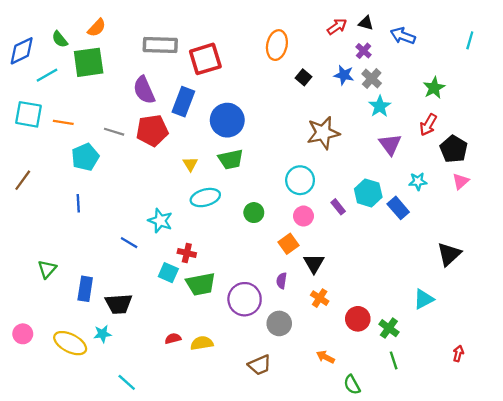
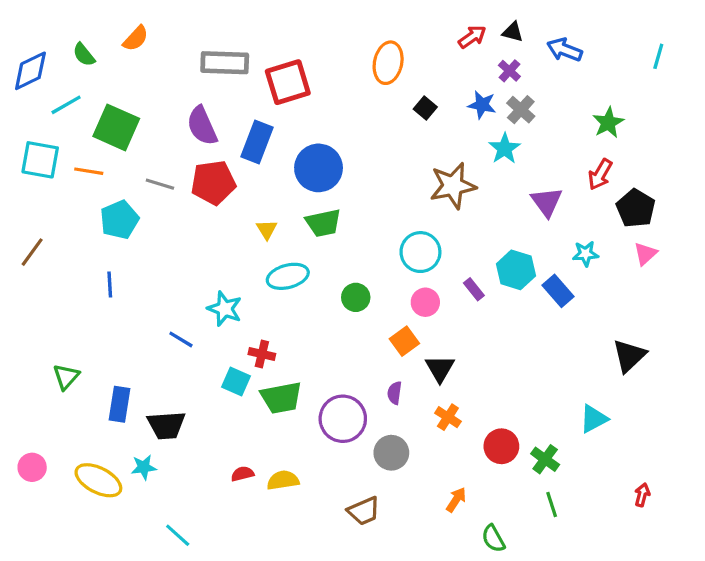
green square: (89, 62) -> (116, 127), moved, turned 32
cyan star: (380, 106) -> (505, 148), moved
orange arrow: (325, 357) -> (456, 500), turned 96

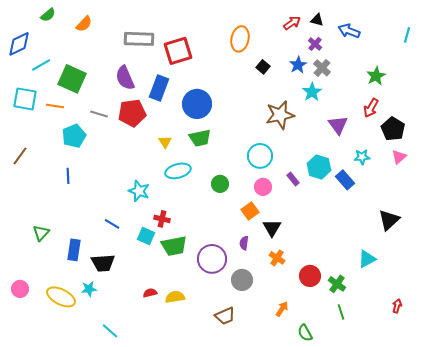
green semicircle: (84, 55) -> (48, 15), moved, turned -91
blue star: (482, 105) -> (298, 65), turned 30
blue line: (181, 339) -> (112, 224), moved

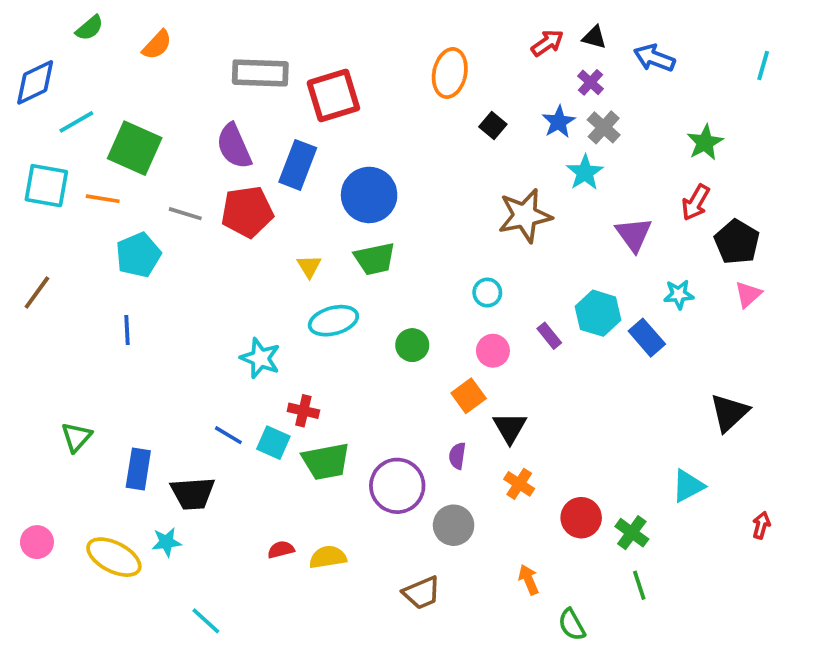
cyan circle: (260, 156) -> (487, 293), size x0.6
blue line: (112, 224) -> (228, 435), moved
red arrow: (397, 306) -> (761, 525), moved
orange arrow: (282, 309) -> (529, 580), turned -56

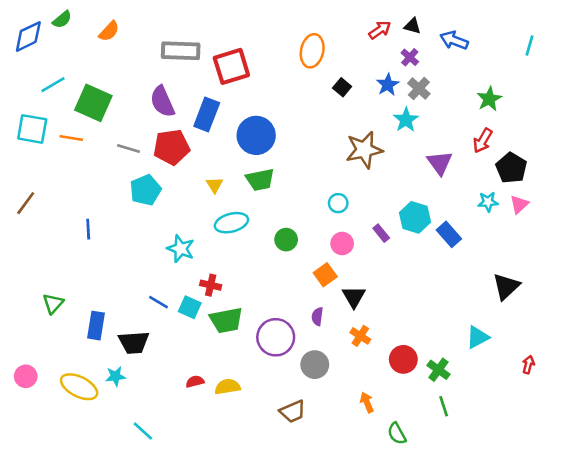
blue diamond: (35, 82) -> (28, 36), moved
cyan pentagon: (138, 255) -> (145, 190), moved
cyan star: (679, 294) -> (488, 202), moved

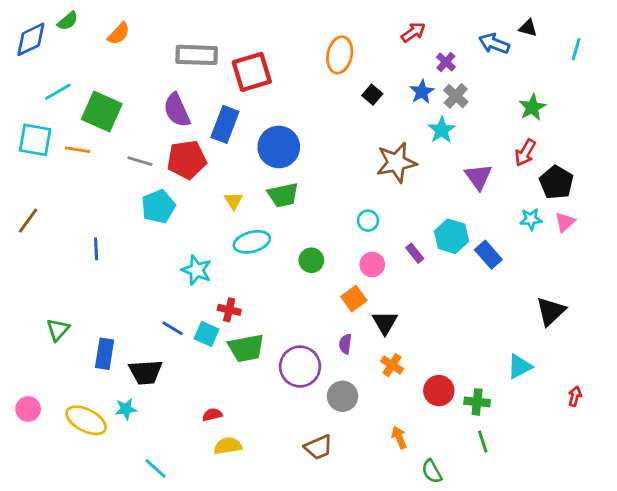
black triangle: (412, 26) -> (528, 28), moved
green cross: (438, 370) -> (477, 402), turned -30
yellow semicircle: (228, 387) -> (228, 446), moved

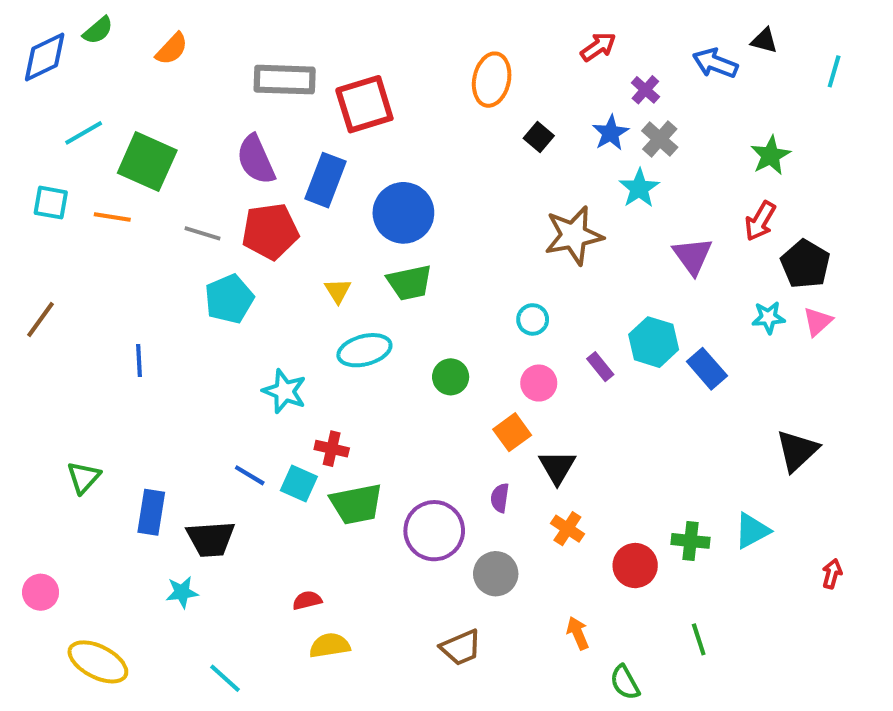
cyan square: (35, 140) -> (51, 203), size x0.7
green cross: (477, 402) -> (690, 541), moved
yellow ellipse: (86, 420) -> (98, 662), moved

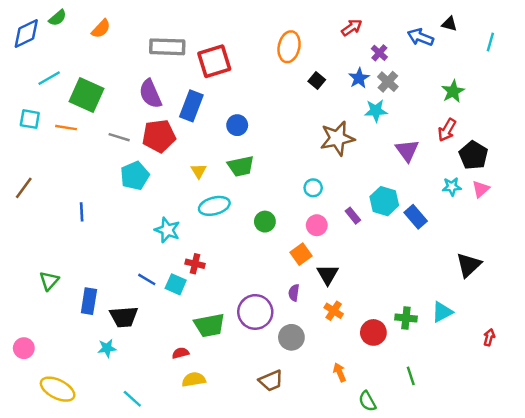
cyan star: (639, 188) -> (376, 111), turned 30
blue circle: (403, 213) -> (237, 125), size x0.6
green trapezoid: (356, 504) -> (209, 325), moved

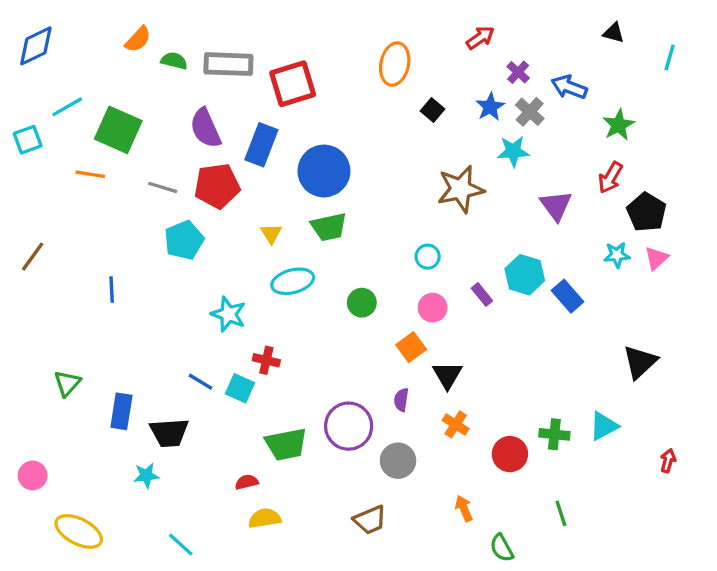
green semicircle: (58, 18) -> (174, 61), moved, turned -126
blue arrow: (420, 37) -> (569, 87), moved
cyan square: (30, 119) -> (28, 140), moved, turned -30
blue circle: (237, 125) -> (324, 171), size x1.8

